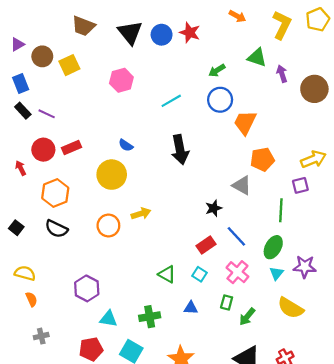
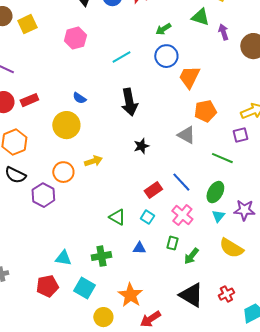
black star: (214, 208) -> (141, 146), moved
green line: (281, 210) -> (222, 158), turned -70
purple hexagon: (87, 288) -> (43, 195), moved

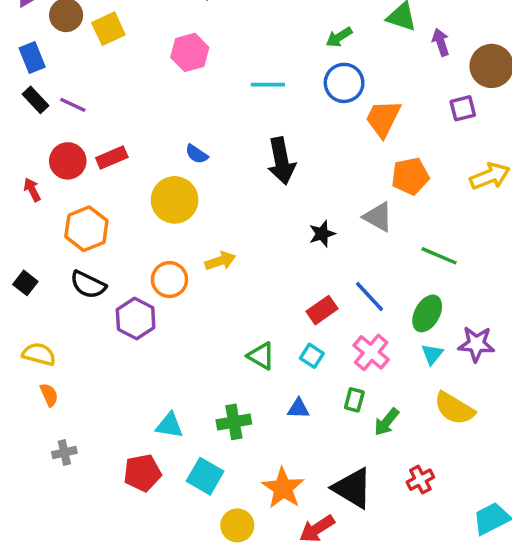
cyan line: (121, 57) -> (268, 85), turned 30
purple square: (240, 135) -> (463, 108), moved
black star: (141, 146) -> (322, 234), moved
red cross: (226, 294) -> (420, 480), moved
black triangle: (191, 295) -> (353, 488), moved

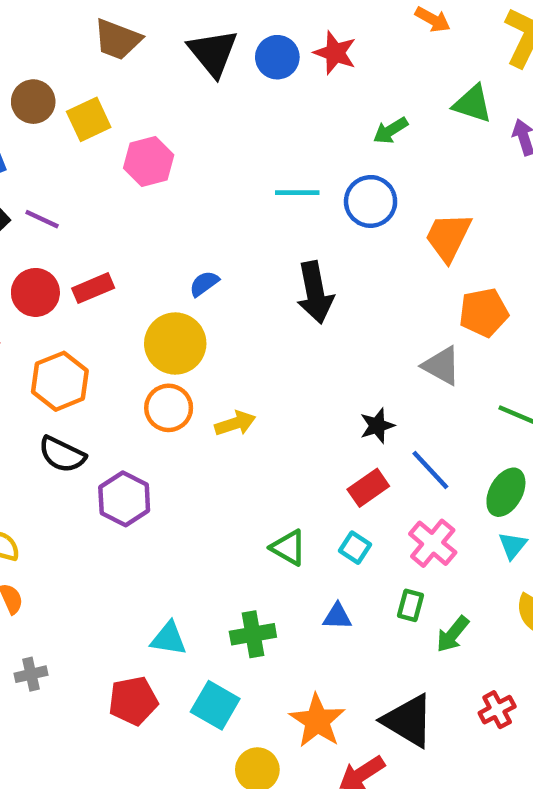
pink hexagon: (190, 52) -> (149, 162), moved
blue circle: (344, 83) -> (371, 201), moved
blue semicircle: (197, 154) -> (204, 284), turned 110
black star: (322, 234) -> (377, 426), moved
orange circle: (169, 280) -> (169, 408), moved

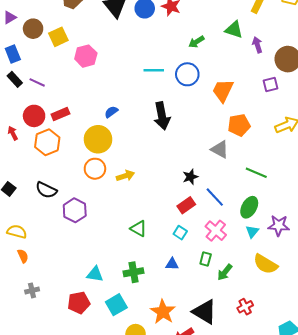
orange hexagon: (60, 381) -> (47, 142), moved
green triangle: (288, 548) -> (139, 229), moved
cyan square: (215, 705) -> (116, 305), turned 30

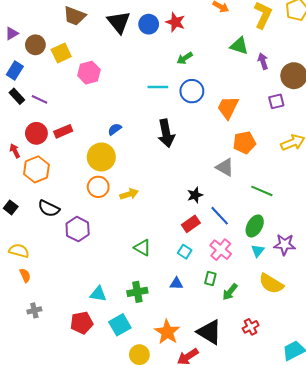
green arrow: (196, 42) -> (185, 58), moved
blue rectangle: (13, 54) -> (15, 71), turned 54
orange hexagon: (47, 142) -> (36, 169), moved

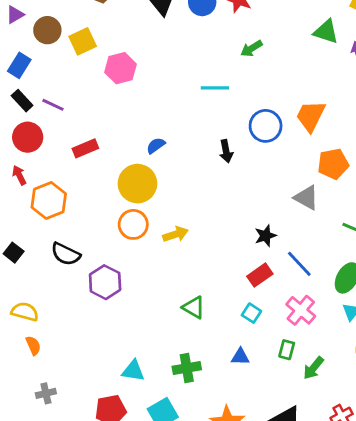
blue circle: (192, 91) -> (266, 126), moved
red circle: (36, 133) -> (28, 137), moved
black arrow: (166, 133) -> (226, 151), size x0.6

